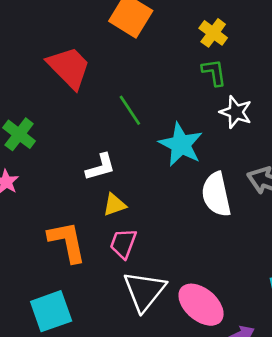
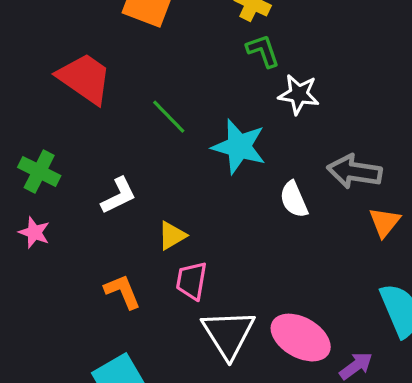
white L-shape: (100, 167) -> (119, 196), moved
white semicircle: (216, 194) -> (294, 199), size x0.7
orange L-shape: (67, 242) -> (122, 292), size x0.7

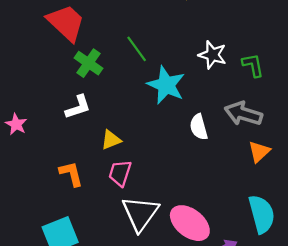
green L-shape: (263, 51) -> (253, 65), moved
green line: (169, 117) -> (137, 49), moved
green cross: (39, 172) -> (89, 63), moved

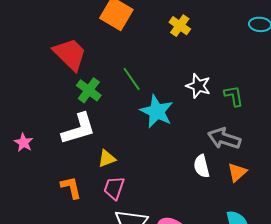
white L-shape: (78, 107) -> (79, 129), size x1.5
white semicircle: (199, 127) -> (202, 166), moved

